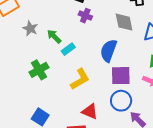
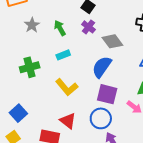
gray diamond: (124, 22) -> (112, 41), moved, turned -40
green arrow: (54, 36) -> (60, 28), moved
yellow L-shape: (80, 79) -> (67, 87), turned 65

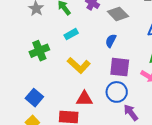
blue semicircle: (102, 67) -> (111, 41), size x0.6
red triangle: (68, 121) -> (84, 99), turned -30

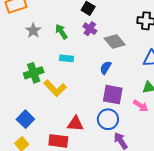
cyan rectangle: (71, 34) -> (66, 58), turned 32
yellow L-shape: (79, 65) -> (55, 88), moved

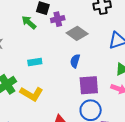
purple cross: (90, 29) -> (58, 19), moved, turned -32
green arrow: (61, 32) -> (29, 22), moved

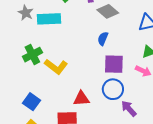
cyan rectangle: (35, 62) -> (49, 19), moved, size x1.6

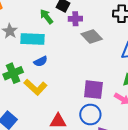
blue semicircle: (103, 39) -> (41, 61), moved, turned -144

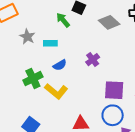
purple cross: (75, 19) -> (93, 60), moved, turned -32
gray diamond: (92, 36) -> (109, 22), moved
cyan rectangle: (32, 39) -> (50, 43), size x0.6

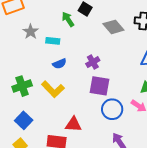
green cross: (33, 79) -> (22, 86), moved
purple square: (114, 90) -> (99, 86), moved
blue circle: (113, 115) -> (112, 109), moved

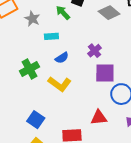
gray star: (31, 32) -> (32, 19), moved
green cross: (22, 86) -> (30, 69), moved
red triangle: (73, 124) -> (99, 118), moved

